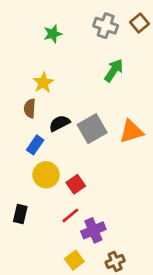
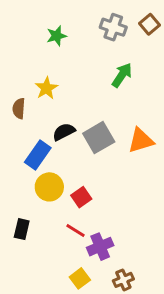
brown semicircle: (30, 108) -> (19, 109), moved
blue rectangle: (35, 145) -> (38, 155), size x1.4
red line: (70, 215) -> (75, 231), turned 72

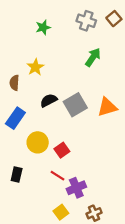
blue rectangle: (38, 155) -> (15, 118), moved

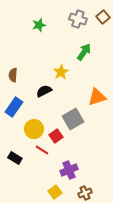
yellow star: (35, 67) -> (61, 72), moved
gray square: (75, 105) -> (73, 119), moved
black rectangle: (17, 174) -> (15, 158), turned -72
red line: (58, 176) -> (42, 150), moved

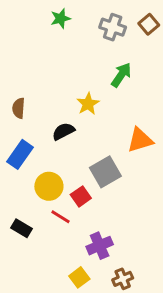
green star: (39, 25) -> (61, 18), moved

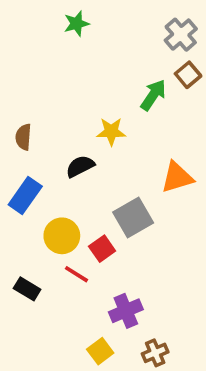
brown square: (149, 24) -> (188, 75), moved
gray cross: (113, 27) -> (181, 35), moved, turned 30
yellow star: (88, 104) -> (111, 132), turned 30

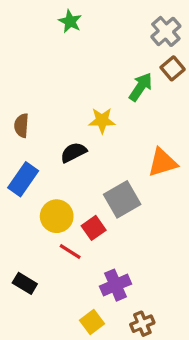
green star: (76, 24) -> (70, 21), turned -30
black rectangle: (27, 289) -> (25, 283), moved

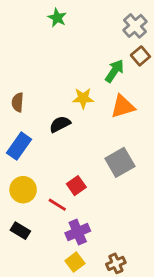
orange triangle: (162, 162) -> (123, 106), moved
gray square: (122, 199) -> (120, 162), moved
yellow circle: (57, 216) -> (23, 190), moved
purple cross: (115, 285) -> (78, 232), moved

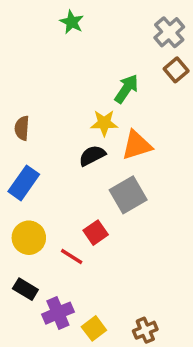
green arrow: (115, 71) -> (126, 89), moved
orange triangle: (123, 106) -> (137, 145), moved
black semicircle: (60, 124) -> (92, 156), moved
gray square: (120, 162) -> (128, 195), moved
purple cross: (78, 232) -> (58, 313), moved

